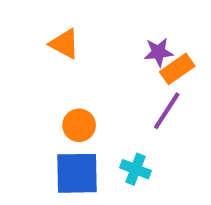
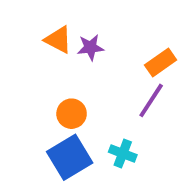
purple star: (158, 52) -> (90, 47), moved
blue square: (77, 173) -> (70, 157), turned -30

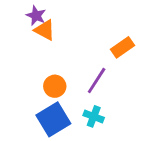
purple star: (90, 47) -> (36, 16), moved, turned 30
purple line: (151, 100) -> (97, 80), moved

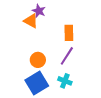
purple star: (36, 16) -> (39, 11), moved
orange rectangle: (123, 47) -> (69, 33), moved, turned -56

